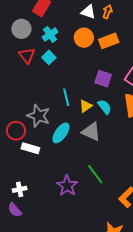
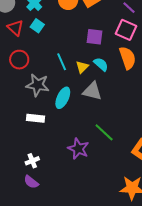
red circle: (16, 131) -> (19, 60), moved

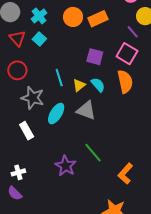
white rectangle: (36, 118) -> (27, 131), turned 48

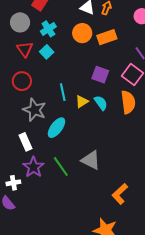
gray triangle: (86, 110) -> (91, 160), moved
green line: (93, 153) -> (61, 166), moved
purple star: (66, 166) -> (33, 167), moved

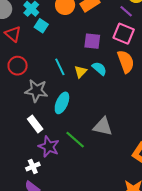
cyan square: (47, 52) -> (41, 26), moved

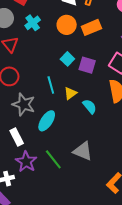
cyan square: (41, 26) -> (67, 59), moved
cyan semicircle: (99, 69) -> (90, 106), moved

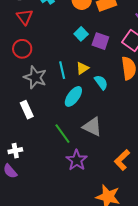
cyan line: (51, 85) -> (62, 70), moved
cyan ellipse: (47, 121) -> (73, 96), moved
purple star: (26, 162) -> (77, 160), moved

